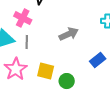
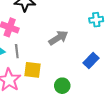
yellow square: (46, 71) -> (32, 70), moved

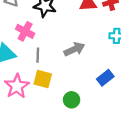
gray line: (17, 51) -> (38, 55), moved

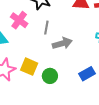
gray line: (38, 55) -> (46, 28), moved
green circle: (72, 100) -> (50, 76), moved

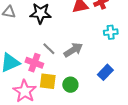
pink cross: (19, 20) -> (34, 63), moved
gray line: (46, 28) -> (49, 49), moved, turned -40

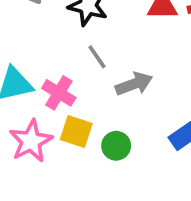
gray line: (49, 49) -> (97, 57), moved

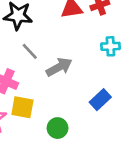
green circle: (116, 146) -> (58, 128), moved

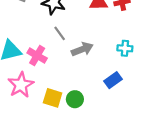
cyan cross: (110, 46) -> (125, 48), moved
yellow square: (22, 107) -> (53, 98), moved

